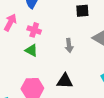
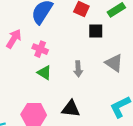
green triangle: (31, 50) -> (44, 73), moved

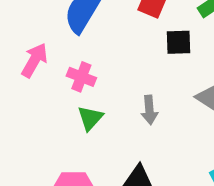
green triangle: (44, 73) -> (90, 118), turned 42

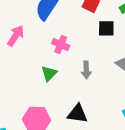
pink cross: (81, 77) -> (61, 44), moved

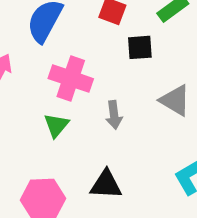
pink cross: (61, 44) -> (71, 79), size x1.5

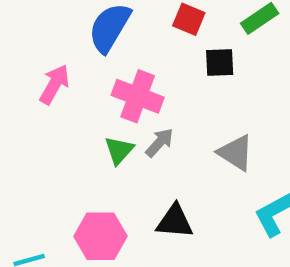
gray triangle: (175, 100) -> (236, 153), moved
gray arrow: (114, 115) -> (159, 143), moved, turned -132

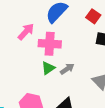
pink cross: (138, 96) -> (50, 44), moved, turned -30

